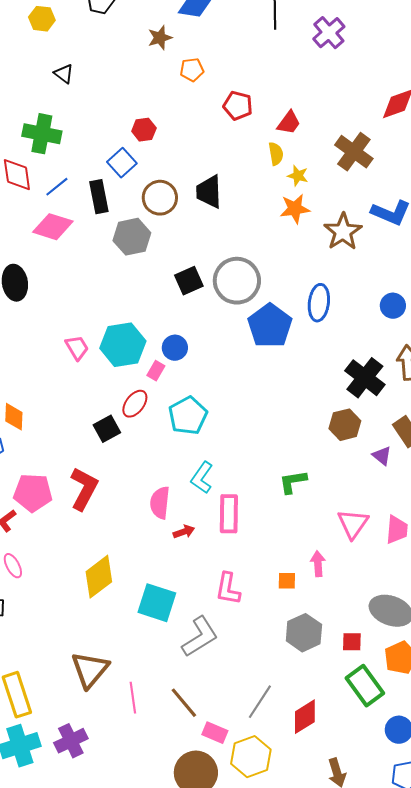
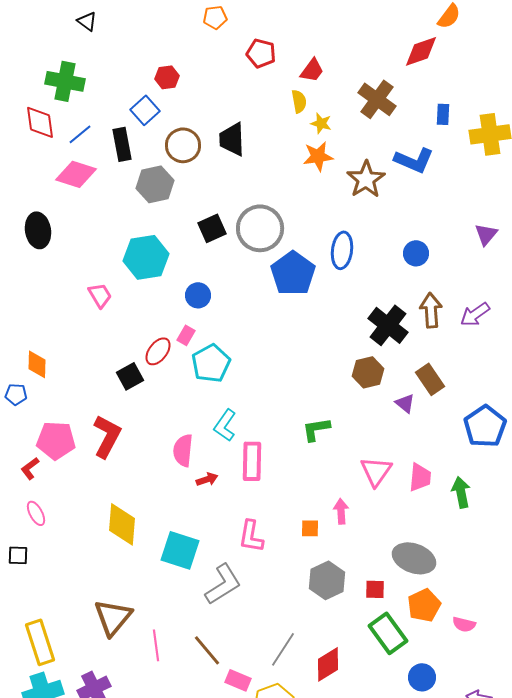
cyan hexagon: (123, 345) -> (146, 257), moved
pink rectangle: (156, 371) -> (186, 335), moved
yellow diamond: (99, 577) -> (122, 524), turned -48

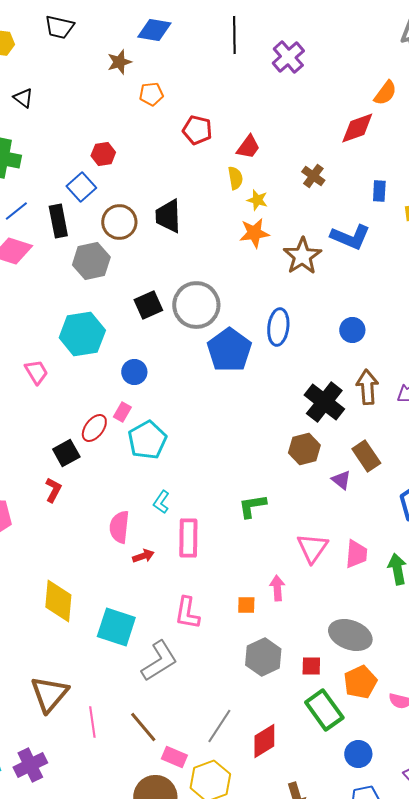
brown cross: (377, 99) -> (313, 176), size x0.6
cyan L-shape: (225, 425) -> (161, 502), size x0.7
red L-shape: (107, 436) -> (53, 490), moved, size x0.6

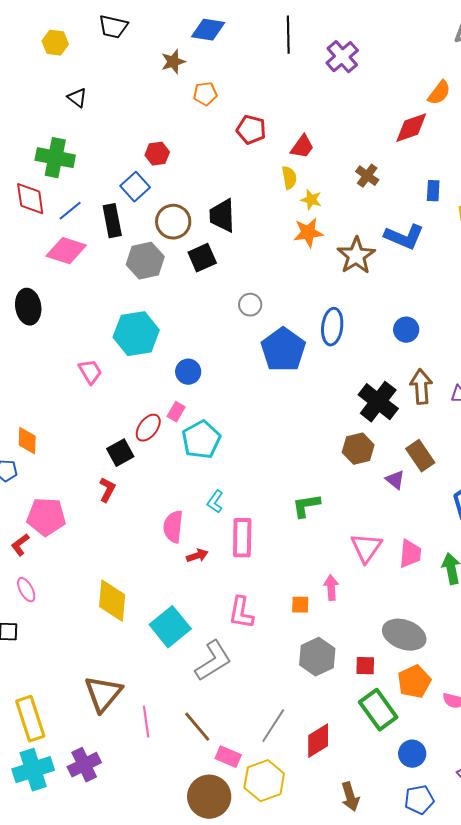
black square: (148, 305) -> (202, 258), moved
gray circle: (196, 305) -> (250, 305), size x0.5
cyan square: (116, 627) -> (170, 627), turned 33

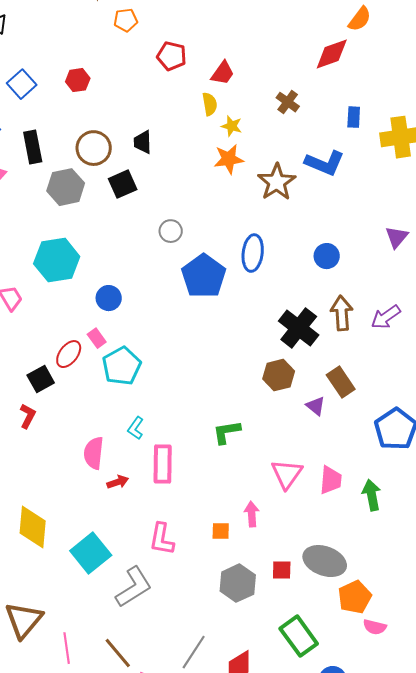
blue square: (135, 187) -> (22, 84), moved
black trapezoid: (222, 216) -> (143, 142), size x0.7
pink rectangle: (176, 412) -> (97, 338), turned -66
red square: (365, 666) -> (282, 570), moved
orange pentagon: (414, 682) -> (355, 597), moved

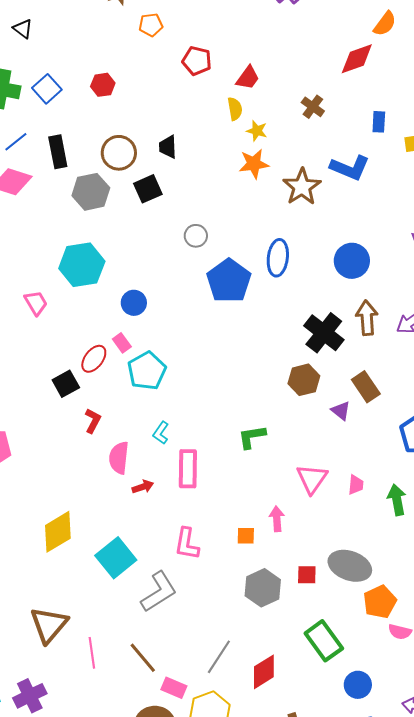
blue circle: (327, 256) -> (352, 261), size x1.4
red L-shape: (28, 416) -> (93, 421), moved
pink trapezoid: (331, 480) -> (356, 485), size x0.7
yellow diamond: (33, 527) -> (58, 532), turned 54

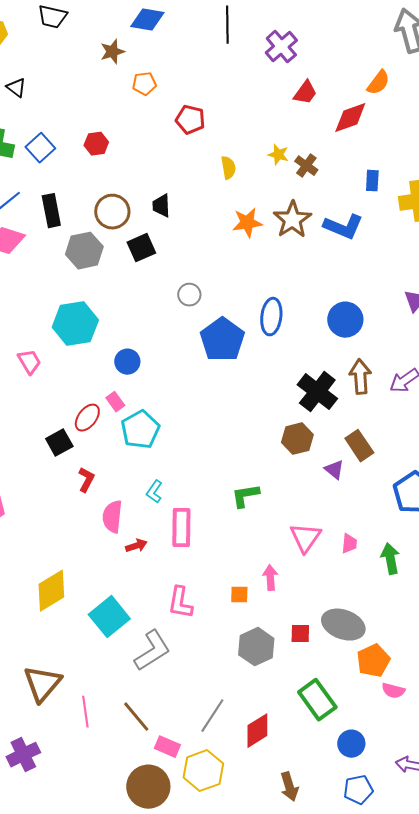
red trapezoid: (248, 78) -> (305, 93), moved
yellow star: (257, 131) -> (278, 155), moved
brown star: (302, 187) -> (292, 220), moved

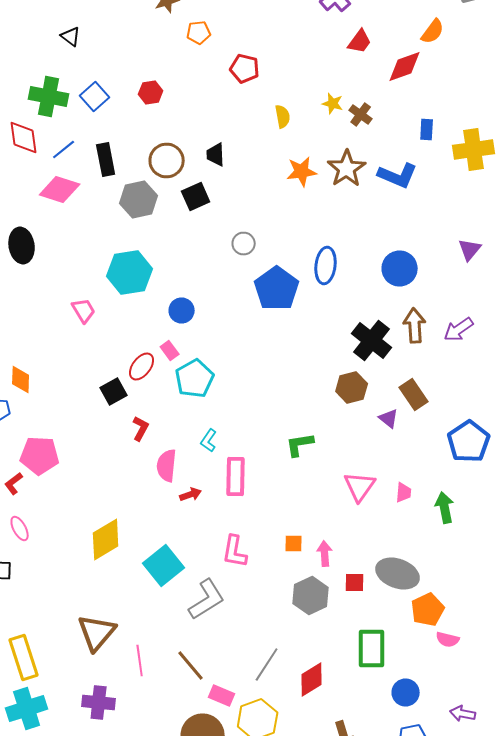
pink arrow: (270, 578) -> (325, 554), moved
green rectangle: (317, 700) -> (372, 648), turned 36
purple cross: (23, 755) -> (99, 702), moved, turned 32

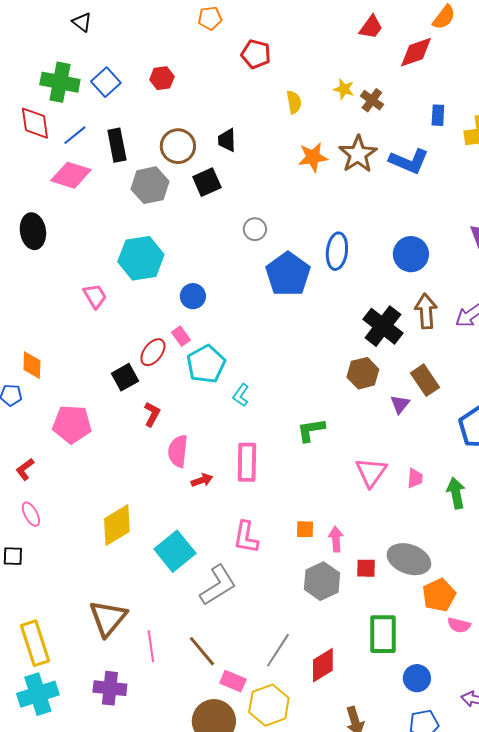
purple triangle: (389, 418) -> (400, 404), turned 30
cyan L-shape: (209, 440) -> (241, 395), moved
pink pentagon: (40, 456) -> (72, 424), moved

